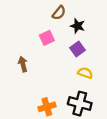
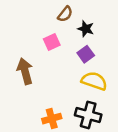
brown arrow: (23, 64) -> (25, 71), size x1.5
yellow semicircle: (85, 73) -> (94, 81), size x1.5

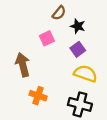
orange cross: (52, 119) -> (38, 96), moved, turned 35

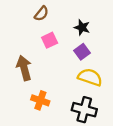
brown semicircle: (59, 13) -> (41, 14), moved

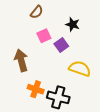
purple square: (82, 52) -> (61, 45), moved
black cross: (84, 110) -> (58, 97), moved

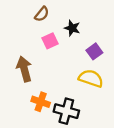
black star: (73, 24) -> (72, 28), moved
purple square: (61, 45) -> (94, 51), moved

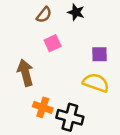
black star: (72, 28) -> (76, 12), moved
purple square: (94, 51) -> (100, 54), turned 35

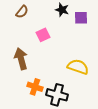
brown semicircle: (44, 15) -> (22, 12), moved
purple square: (100, 54) -> (81, 18), moved

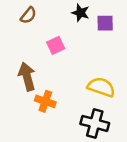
orange cross: (35, 87) -> (45, 101), moved
black cross: (57, 95) -> (95, 123), moved

